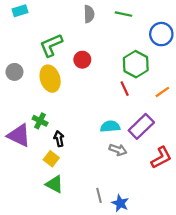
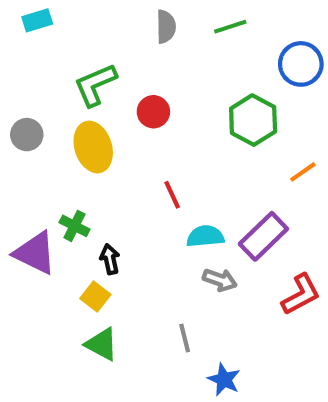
green line: (123, 14) -> (230, 27), turned -30
red line: (125, 89) -> (172, 195), moved
gray line: (99, 195) -> (185, 338), moved

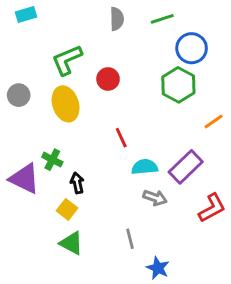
blue circle: (301, 64) -> (192, 48), moved

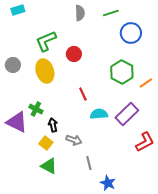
green hexagon: (178, 85) -> (122, 72), moved
gray arrow: (155, 198) -> (74, 140), moved

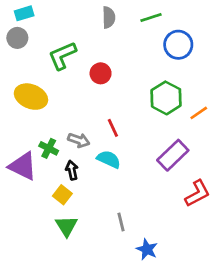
gray circle: (13, 65) -> (17, 38), moved
yellow ellipse: (45, 71) -> (31, 97), moved, turned -50
cyan semicircle: (99, 114) -> (109, 159), moved, turned 30
gray arrow: (74, 140) -> (79, 140), moved
green triangle: (49, 166) -> (66, 226), turned 30

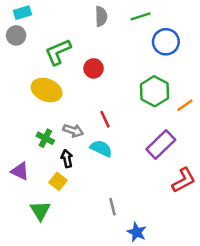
yellow ellipse: (31, 97) -> (47, 90), moved
purple triangle: (23, 166) -> (20, 171), moved, size x0.7
green triangle: (66, 226) -> (40, 211), moved

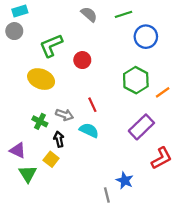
gray semicircle: (101, 16) -> (89, 14), turned -48
gray line: (113, 207) -> (107, 195), moved
green triangle: (40, 211) -> (28, 174), moved
blue star: (137, 232) -> (125, 180), moved

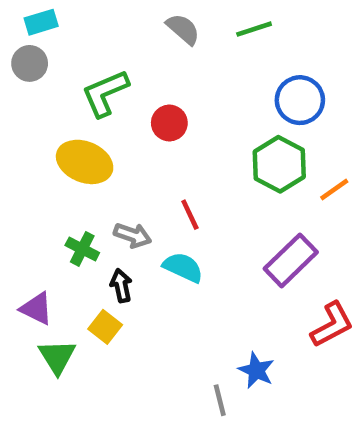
blue circle: (146, 37) -> (300, 100), moved

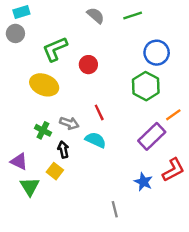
orange line: (334, 189) -> (173, 115), moved
blue star: (256, 370) -> (143, 182), moved

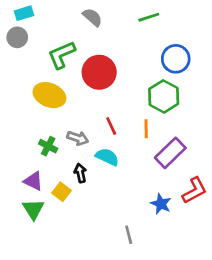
gray semicircle: (96, 16) -> (92, 17), moved
red circle: (88, 65) -> (99, 72), size x1.6
orange line: (173, 115) -> (146, 129), moved, turned -56
black arrow: (63, 149) -> (80, 173), moved
purple triangle: (19, 161) -> (33, 181), moved

